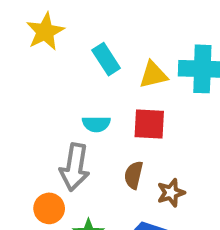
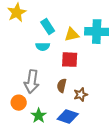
cyan semicircle: (96, 124) -> (43, 47), moved

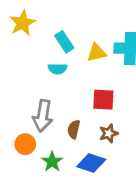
red square: (70, 60) -> (103, 100), moved
brown semicircle: (62, 86) -> (74, 129), moved

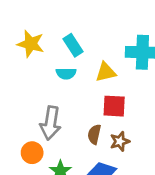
yellow star: (23, 23) -> (31, 44), moved, turned -30
yellow triangle: (97, 53) -> (106, 72), moved
brown semicircle: (74, 129) -> (94, 134), moved

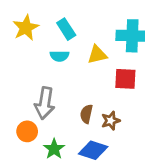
yellow star: (31, 44) -> (26, 28), turned 30
red square: (114, 106) -> (125, 79), moved

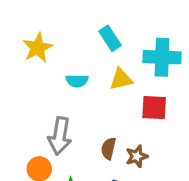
cyan rectangle: (66, 29) -> (110, 38), moved

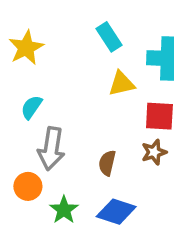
cyan semicircle: (77, 81) -> (32, 107), moved, turned 125
brown star: (137, 156) -> (154, 152), moved

